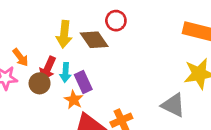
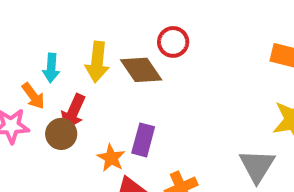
cyan arrow: (65, 72) -> (51, 68), moved
purple rectangle: (83, 82) -> (143, 140), moved, turned 40
gray triangle: (173, 105) -> (257, 166), turned 36

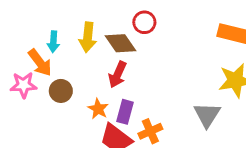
orange arrow: (33, 96) -> (40, 63), size x1.4
red arrow: (73, 112) -> (118, 75), moved
purple rectangle: (143, 140) -> (125, 112), moved

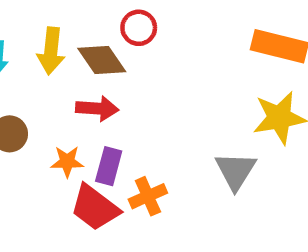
red arrow: (118, 75) -> (97, 108), turned -110
orange star: (98, 109) -> (67, 162), turned -30

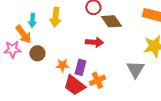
brown diamond: (102, 60) -> (111, 21), moved
red arrow: (97, 108) -> (94, 42), moved

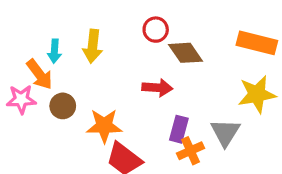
orange star: (62, 65) -> (104, 126), size x1.5
purple rectangle: (80, 67) -> (179, 129), moved
orange cross: (97, 80) -> (190, 151), moved

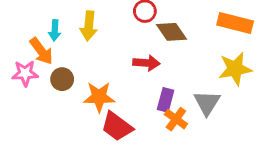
orange cross: (190, 151) -> (176, 119), turned -30

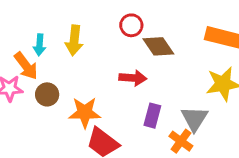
orange cross: (176, 119) -> (181, 141), moved

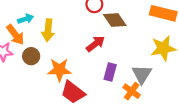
yellow arrow: (74, 40) -> (48, 30), moved
cyan arrow: (40, 45) -> (25, 19), turned -112
red arrow: (133, 78) -> (95, 44), turned -42

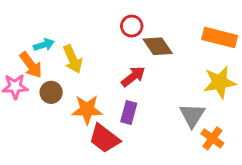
yellow arrow: (48, 30) -> (73, 59), turned -30
purple rectangle: (110, 72) -> (129, 112), moved
orange cross: (132, 91) -> (212, 138), moved

